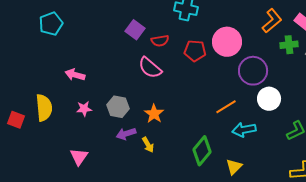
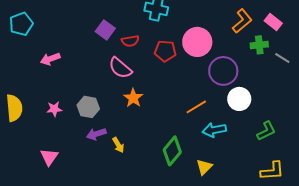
pink arrow: (75, 75) -> (50, 59), moved, turned -36
orange star: (154, 114) -> (133, 98), moved

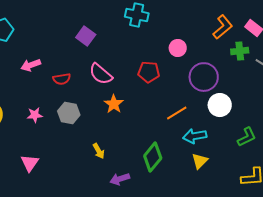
red semicircle: (130, 41) -> (62, 79), moved
pink circle: (197, 42) -> (178, 48), size x0.6
red pentagon: (165, 51) -> (149, 72), moved
purple arrow: (96, 134) -> (120, 179), moved
yellow triangle: (204, 167) -> (200, 161), moved

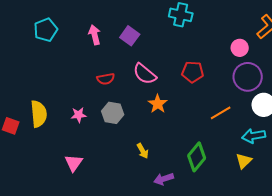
pink circle: (178, 48) -> (240, 48), moved
pink arrow: (31, 65) -> (95, 35), moved, turned 96
cyan arrow: (195, 136) -> (254, 136), moved

